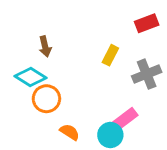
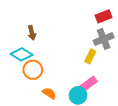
yellow rectangle: (110, 55) -> (90, 56), moved
gray cross: (147, 74) -> (104, 39), moved

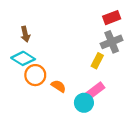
brown arrow: (32, 33) -> (25, 34), moved
orange semicircle: (49, 93) -> (58, 86), moved

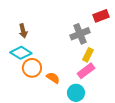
gray cross: (112, 42) -> (80, 34), moved
pink rectangle: (95, 91) -> (86, 71), moved

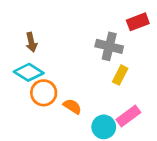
gray cross: (80, 34) -> (109, 46), turned 36
pink rectangle: (86, 71) -> (128, 116), moved

